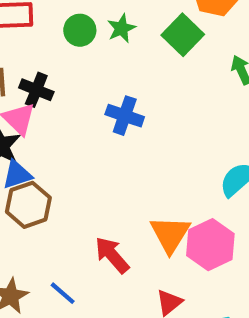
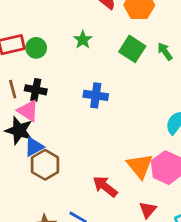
green circle: (80, 30) -> (36, 48), moved
green square: (183, 35) -> (132, 49), moved

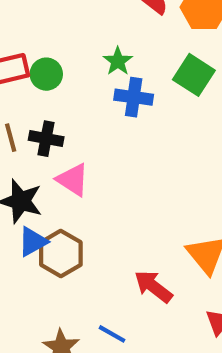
blue cross: (96, 95) -> (134, 97), moved
pink triangle: (28, 111) -> (73, 180), moved
blue triangle: (34, 147) -> (33, 242), moved

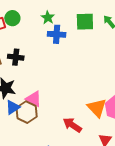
green circle: (46, 74) -> (12, 18), moved
green square: (194, 75) -> (85, 22), turned -30
pink triangle: (73, 180) -> (34, 99), moved

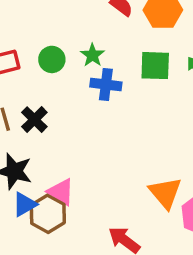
green circle: (12, 18) -> (52, 59), moved
black cross: (16, 57) -> (34, 120), turned 35
orange triangle: (97, 108) -> (165, 193), moved

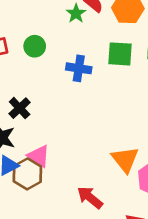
green star: (92, 55) -> (76, 13), moved
black cross: (34, 120) -> (20, 108), moved

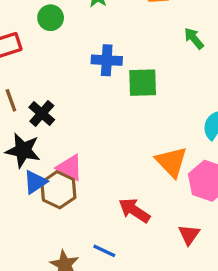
green circle: (35, 46) -> (51, 18), moved
green square: (120, 54) -> (143, 83), moved

